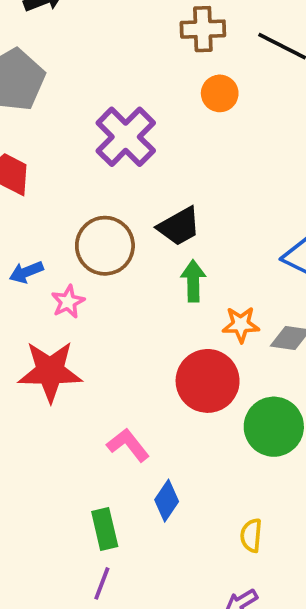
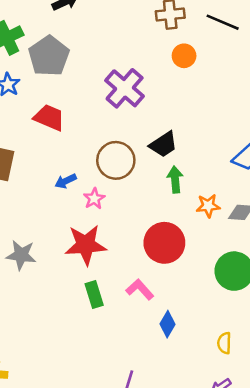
red circle: (208, 381) -> (164, 243), moved
green rectangle: (105, 529) -> (94, 294), moved

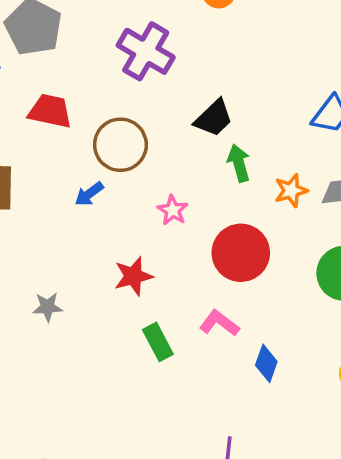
brown circle: (116, 160) -> (120, 145), moved
pink star: (94, 199) -> (173, 210), moved
red star: (86, 245) -> (133, 276), size x0.7
gray star: (21, 255) -> (48, 307), size x0.7

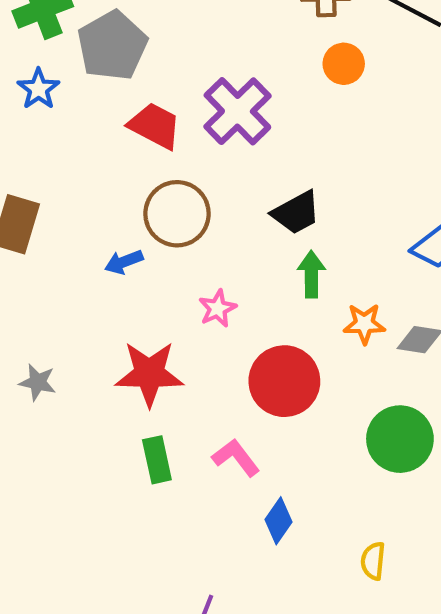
red trapezoid: (50, 111) -> (155, 126), moved
red star: (133, 276) -> (149, 374), size x1.4

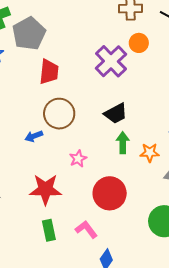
purple cross: (237, 111) -> (111, 61), moved
red trapezoid: (155, 126) -> (49, 72), turned 68
orange star: (364, 324) -> (150, 153), moved

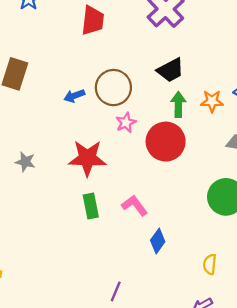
brown circle: (59, 114) -> (113, 88), moved
orange star: (150, 153) -> (212, 101), moved
red circle: (110, 193) -> (166, 142), moved

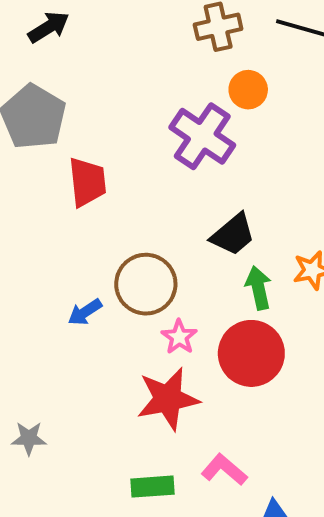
red star: (87, 158) -> (168, 399), moved
green rectangle: (91, 206) -> (152, 487), turned -70

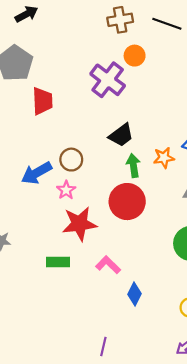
brown circle: (146, 284) -> (71, 160), size x0.7
blue arrow: (85, 312) -> (37, 173), size x1.6
pink star: (179, 337) -> (66, 190), moved
green rectangle: (152, 487) -> (58, 262), moved

